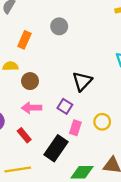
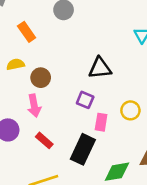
orange rectangle: (24, 40) -> (27, 32), turned -49
black triangle: (82, 81) -> (100, 68), turned 50
pink arrow: (32, 108) -> (34, 106), moved, turned -90

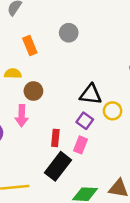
purple square: (85, 100) -> (85, 121), moved
yellow circle: (130, 110) -> (113, 111), moved
red rectangle: (44, 140) -> (55, 138), moved, turned 42

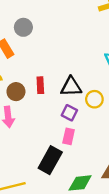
gray circle: (69, 33) -> (23, 27), moved
red rectangle: (55, 138) -> (40, 85), moved

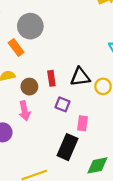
gray circle: (23, 27) -> (30, 26), size x1.5
purple square: (69, 113) -> (63, 104), moved

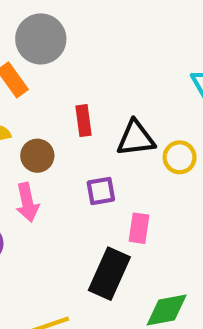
red rectangle: (51, 78) -> (84, 121), moved
purple square: (63, 104) -> (101, 191), turned -32

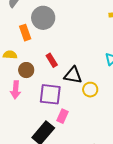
red rectangle: (84, 121) -> (52, 60), turned -40
purple square: (101, 191) -> (50, 94), size x1.6

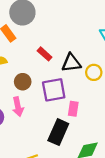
brown circle: (26, 70) -> (23, 82), moved
pink arrow: (16, 90) -> (18, 107), moved

